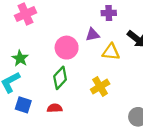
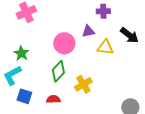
yellow cross: (100, 87) -> (83, 84), moved

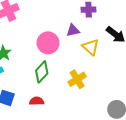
yellow triangle: (105, 47) -> (91, 47), turned 36
yellow cross: (83, 84) -> (77, 79), moved

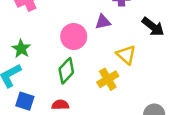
yellow triangle: (91, 47) -> (126, 55), moved

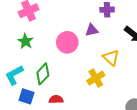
green star: (21, 49) -> (25, 41), moved
green diamond: (66, 71) -> (43, 74), moved

